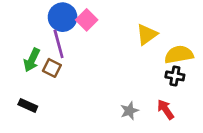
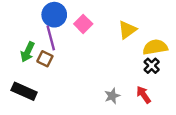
pink square: (87, 20) -> (83, 24), moved
black cross: (175, 76) -> (152, 66), turned 35
black rectangle: (28, 105) -> (24, 91), size x1.5

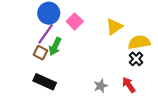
purple line: (51, 38) -> (46, 34), turned 50
green arrow: (28, 52) -> (55, 46), moved
black rectangle: (24, 91) -> (45, 82), moved

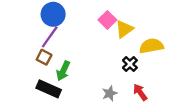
pink square: (75, 21) -> (107, 20), moved
green arrow: (55, 46) -> (63, 71), moved
black cross: (136, 59) -> (130, 64), moved

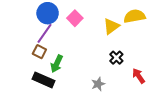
pink square: (107, 20) -> (75, 18), moved
yellow semicircle: (151, 46) -> (135, 16), moved
red arrow: (140, 92) -> (139, 76), moved

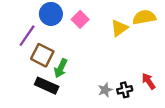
purple line: (45, 33) -> (27, 36), moved
brown square: (39, 52) -> (42, 55), size x1.5
black cross: (116, 58) -> (125, 90), moved, turned 32

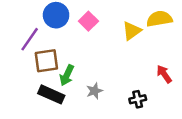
brown square: (42, 55) -> (46, 61), turned -35
red arrow: (149, 81) -> (164, 74), moved
gray star: (105, 90) -> (94, 91), moved

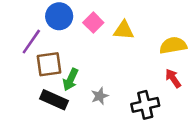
yellow semicircle: (159, 19) -> (173, 45), moved
yellow triangle: (132, 31) -> (124, 30), moved, turned 40
black cross: (138, 99) -> (145, 105), size x1.5

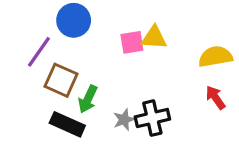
pink square: (93, 23) -> (132, 42), moved, turned 36
brown square: (49, 64) -> (61, 80), turned 32
black cross: (145, 105) -> (152, 118), moved

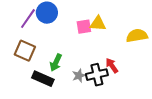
purple line: (39, 52) -> (28, 19), moved
brown square: (61, 80) -> (25, 51), moved
red arrow: (215, 98) -> (112, 66), moved

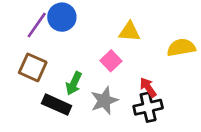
pink square: (84, 27) -> (111, 61), moved, turned -35
black cross: (97, 75) -> (148, 107), moved
gray star: (79, 76) -> (104, 101), size x1.5

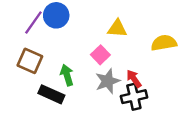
green arrow: (74, 83) -> (67, 75), turned 138
gray star: (104, 101) -> (108, 81), moved

